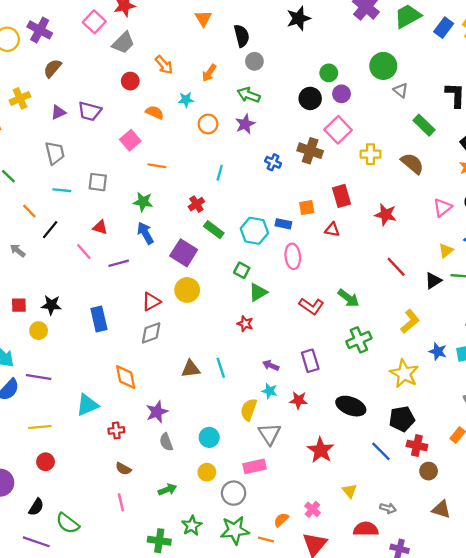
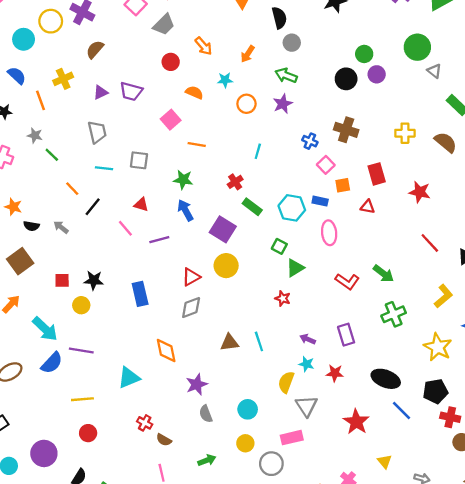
pink square: (338, 130) -> (326, 165), moved, size x0.7
red cross: (116, 430) -> (145, 423), moved, turned 35
blue line: (381, 451) -> (402, 410), moved

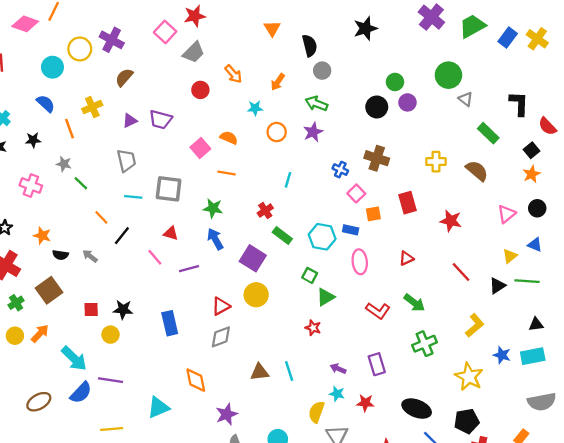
orange semicircle: (194, 92) -> (229, 138), moved
gray square: (139, 160) -> (169, 189), size x1.4
red triangle: (368, 207) -> (406, 258), moved, turned -35

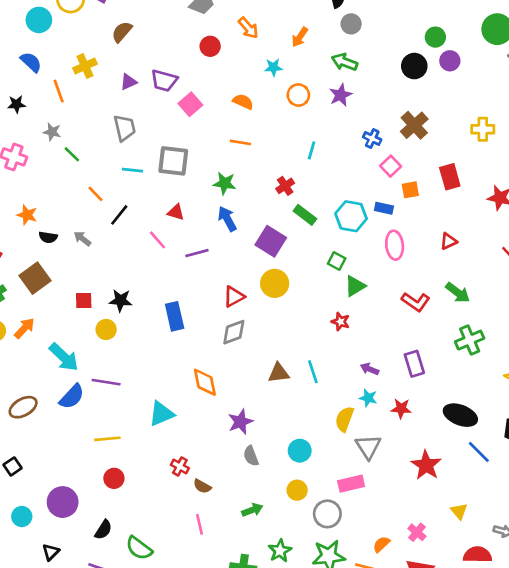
pink square: (200, 148) -> (190, 104), moved
brown cross: (377, 158) -> (414, 125), turned 30

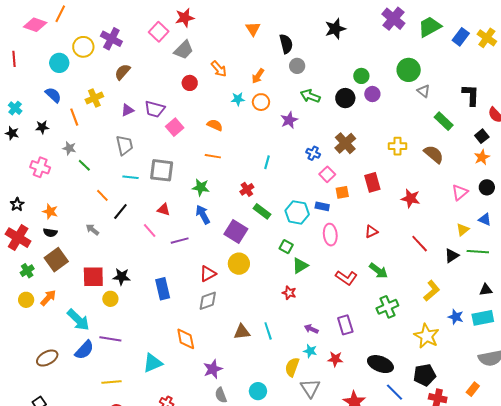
green arrow: (344, 62) -> (310, 96), moved
orange circle: (298, 95) -> (261, 102), moved
black semicircle: (48, 237) -> (50, 233), moved
red square: (84, 301) -> (93, 277), size x1.6

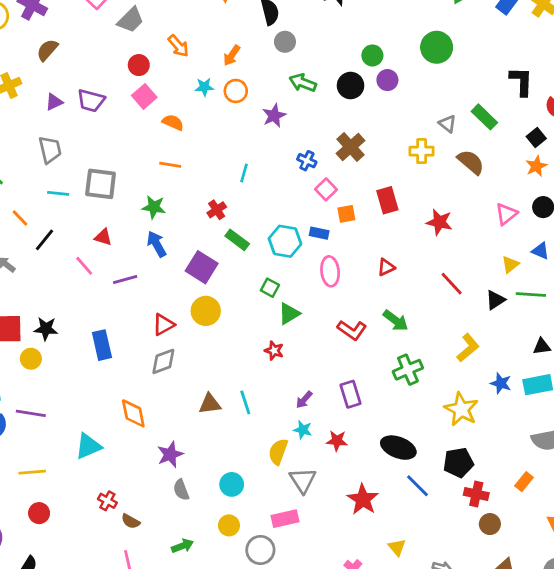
gray triangle: (424, 91) -> (448, 124), moved
pink square: (175, 127) -> (144, 96), moved
purple arrow: (311, 329) -> (304, 400), turned -72

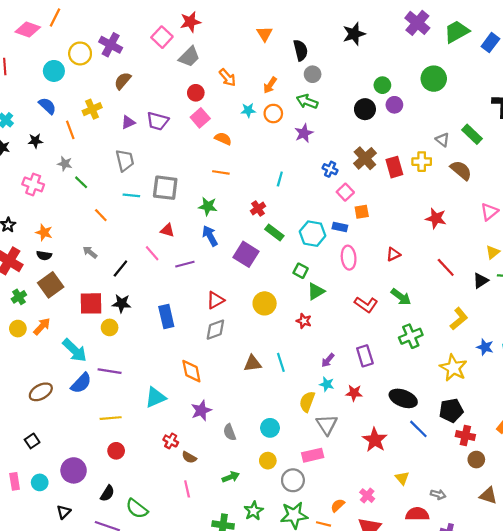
green arrow: (303, 83) -> (307, 102), moved
red rectangle: (387, 200) -> (394, 167), moved
black line: (45, 240) -> (120, 269), moved
yellow circle: (206, 311) -> (265, 303), moved
purple star: (170, 454) -> (201, 410), moved

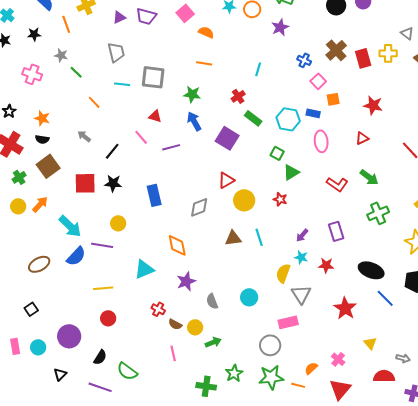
red star: (436, 218) -> (373, 105), moved
red triangle: (215, 300) -> (226, 180), moved
yellow circle: (265, 303) -> (244, 200), moved
yellow circle: (110, 327) -> (118, 223), moved
yellow circle: (268, 461) -> (195, 327), moved

